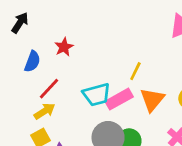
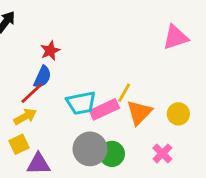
blue semicircle: (32, 61) -> (43, 77), moved
yellow line: (135, 71) -> (124, 93), moved

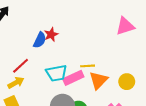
red star: (50, 51) -> (51, 35), moved
blue semicircle: (43, 77) -> (40, 40), moved
yellow line: (124, 93) -> (88, 66), turned 56

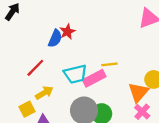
orange triangle: (98, 80) -> (138, 92), moved
yellow arrow: (16, 83) -> (44, 93), moved

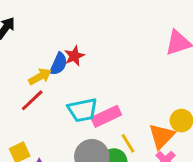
yellow line: (109, 64) -> (128, 143), moved, turned 63
yellow arrow: (44, 93) -> (40, 76), moved

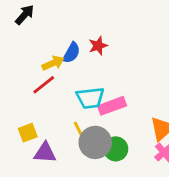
red star: (74, 56) -> (98, 46), moved
yellow line: (128, 143) -> (79, 131), moved

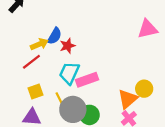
red star: (98, 46) -> (67, 46), moved
cyan trapezoid: (90, 98) -> (69, 73), turned 120
yellow square: (28, 133) -> (35, 91), moved

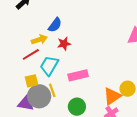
blue semicircle: (54, 36) -> (55, 25), moved
cyan trapezoid: (69, 73) -> (49, 66), moved
gray circle: (73, 109) -> (39, 96), moved

